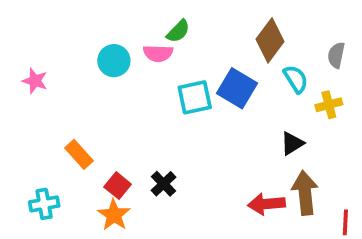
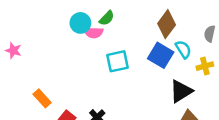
cyan circle: (114, 61) -> (80, 23), moved
blue square: (237, 88) -> (161, 55), moved
black triangle: (292, 143) -> (181, 91), size x1.5

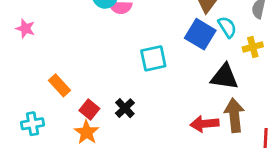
cyan square: (117, 61) -> (153, 58), moved
black triangle: (181, 91) -> (224, 77), turned 40

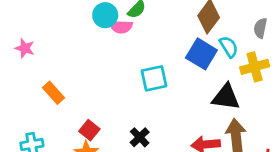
yellow cross: (253, 47) -> (255, 67), size x1.4
orange rectangle: (60, 85) -> (53, 93), moved
black cross: (125, 108) -> (140, 137), moved

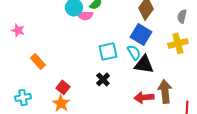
cyan semicircle: (229, 47) -> (134, 52), moved
black triangle: (226, 97) -> (144, 64), moved
black cross: (140, 137) -> (103, 79), moved

